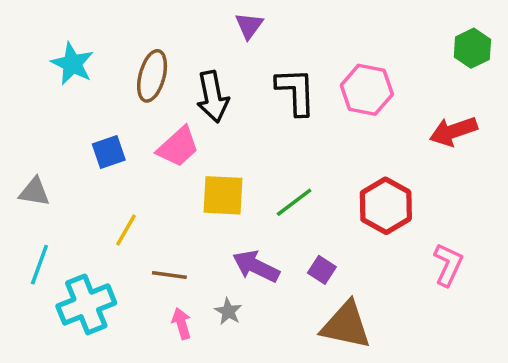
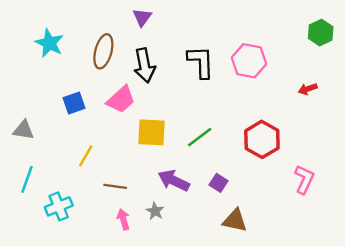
purple triangle: (249, 26) -> (142, 17), moved
red arrow: (453, 131) -> (308, 89), size x0.6
cyan cross: (86, 304) -> (59, 206), size x0.7
brown triangle: (346, 325) -> (235, 220), size x0.7

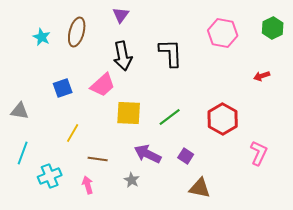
cyan star: (49, 43) -> (42, 37), size x0.7
brown ellipse: (103, 51) -> (77, 32), moved
pink hexagon: (249, 61) -> (223, 33), moved
pink arrow: (123, 219) -> (88, 185), moved

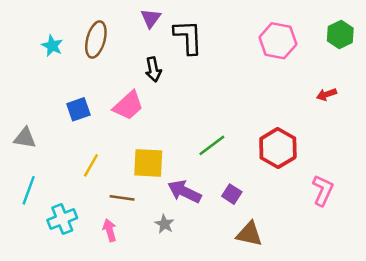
black L-shape: (171, 53) -> (188, 37), moved
black arrow: (123, 56) -> (153, 69), size x0.7
yellow square: (129, 113) -> (148, 163), moved

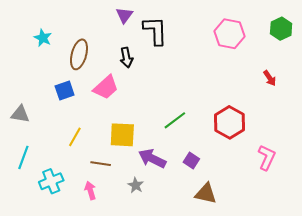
brown ellipse: (96, 39) -> (79, 54), moved
red arrow: (327, 94) -> (270, 78), turned -105

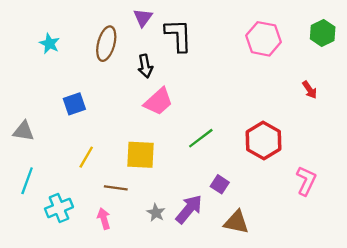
brown ellipse: (79, 54) -> (106, 44), moved
pink trapezoid: (106, 87) -> (158, 102), moved
purple arrow: (152, 159) -> (189, 209), moved, turned 104

